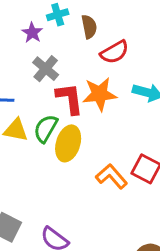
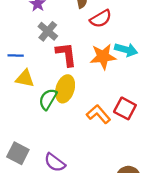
orange star: (100, 94) -> (103, 57), moved
green semicircle: (46, 128) -> (48, 99), moved

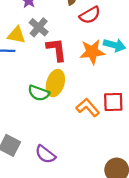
yellow triangle: (25, 78) -> (16, 35), moved
green semicircle: (48, 99) -> (39, 93), turned -100
red square: (125, 108) -> (113, 102), turned -30

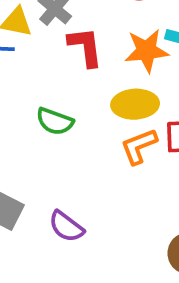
yellow ellipse: (55, 83) -> (135, 104), moved, turned 70
orange L-shape: (88, 108) -> (139, 146), turned -70

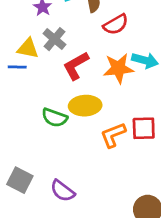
red L-shape: (85, 47) -> (76, 66), turned -112
yellow ellipse: (135, 104) -> (85, 106), moved

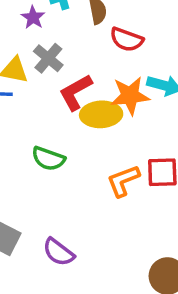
red semicircle: (116, 24) -> (127, 40), turned 50
yellow ellipse: (85, 106) -> (101, 114), moved

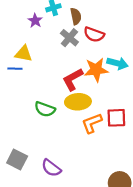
gray cross: (48, 58) -> (69, 38), moved
red L-shape: (76, 92) -> (73, 79), moved
yellow ellipse: (101, 114) -> (78, 102), moved

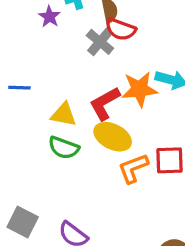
red semicircle: (94, 34) -> (121, 29), moved
yellow triangle: (23, 54) -> (64, 115), moved
yellow ellipse: (78, 102) -> (113, 137), turned 30

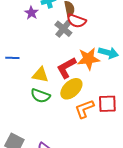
yellow ellipse: (113, 137) -> (71, 89), turned -70

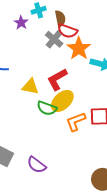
orange star: (88, 59) -> (79, 48), moved, turned -30
green semicircle: (40, 96) -> (47, 108), moved

